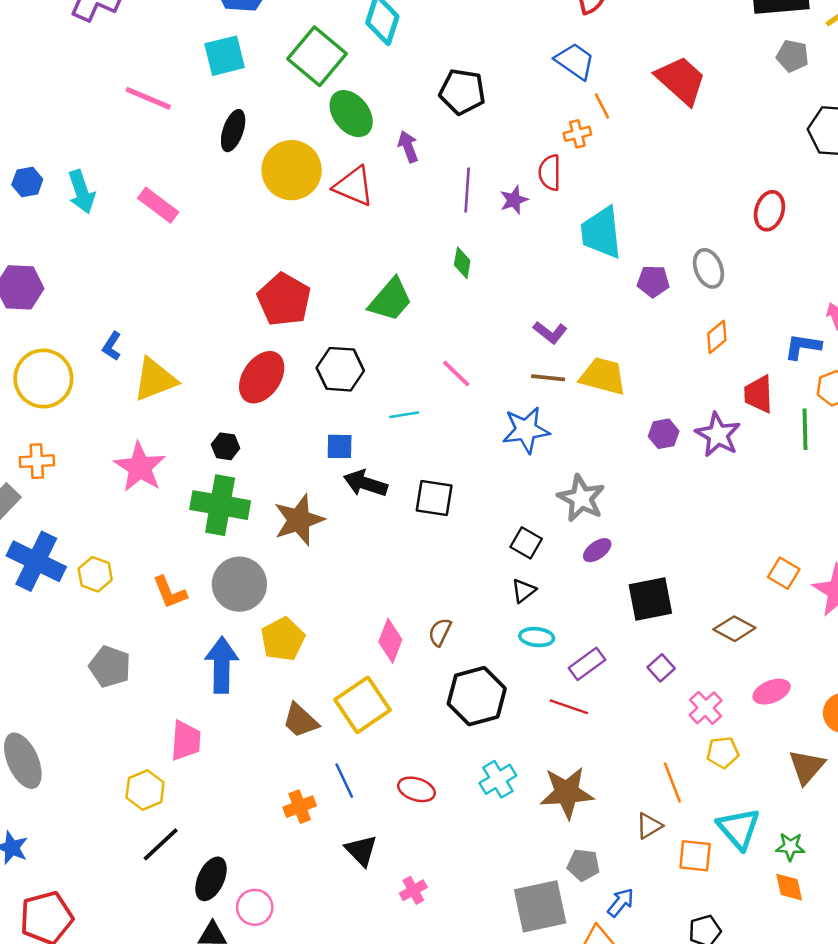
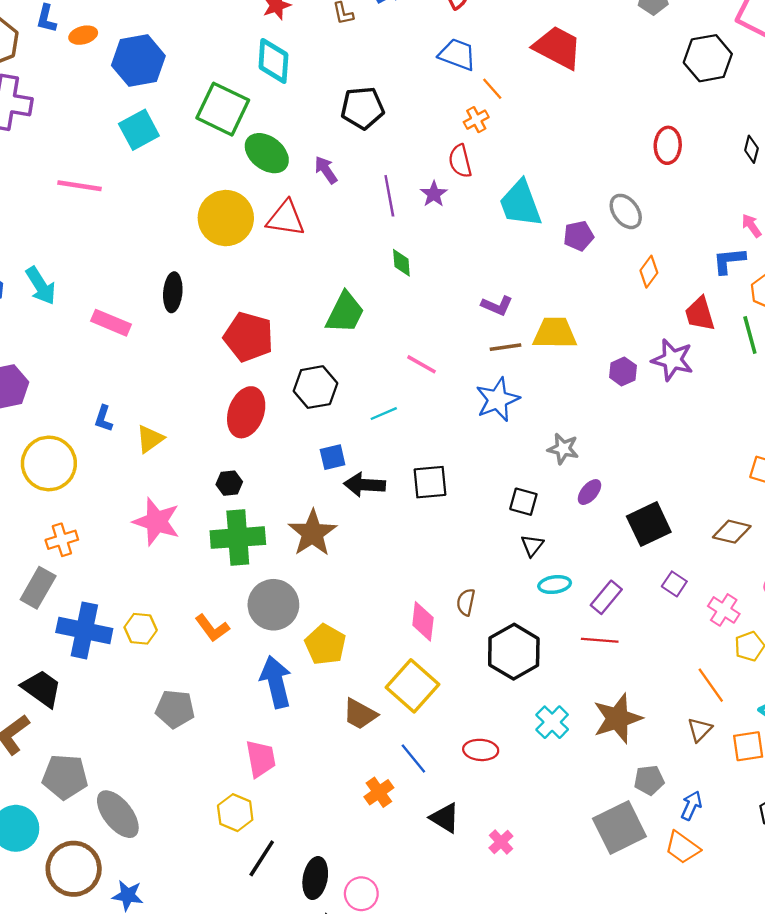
black ellipse: (233, 131) -> (173, 292), moved
pink rectangle: (158, 205) -> (111, 323), moved
yellow triangle: (155, 379) -> (150, 439), size x0.7
gray star: (581, 498) -> (563, 449), size x0.7

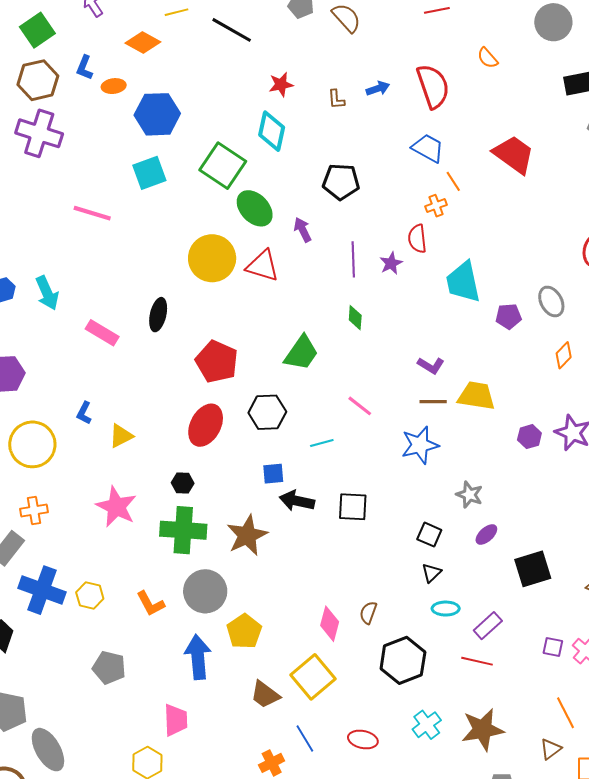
purple square: (674, 584) -> (553, 647), moved, turned -30

